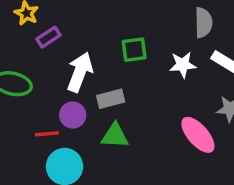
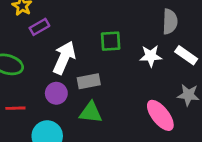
red line: (47, 134) -> (15, 108), moved

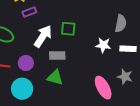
green square: (111, 41) -> (68, 29), moved
white rectangle: (186, 55) -> (128, 49), turned -42
purple circle: (56, 93) -> (26, 63), moved

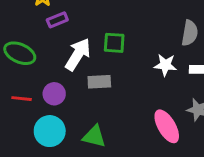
green triangle: (55, 77) -> (94, 136), moved

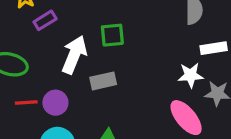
white star: (165, 65) -> (191, 75), moved
red line: (22, 99) -> (26, 102), moved

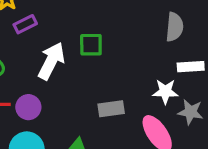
gray rectangle: (103, 81) -> (111, 109), moved

